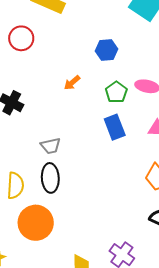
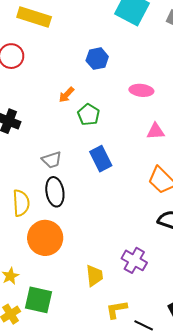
green pentagon: (116, 92) -> (89, 115), moved
blue rectangle: (115, 127) -> (101, 159), moved

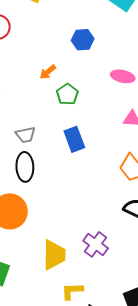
yellow trapezoid: (94, 276) -> (54, 255), size x1.4

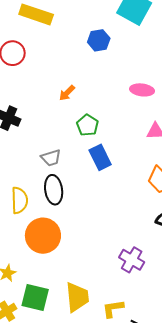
blue hexagon: (83, 40) -> (99, 40), moved
green pentagon: (67, 94) -> (88, 125), moved
yellow trapezoid: (54, 255) -> (77, 297), moved

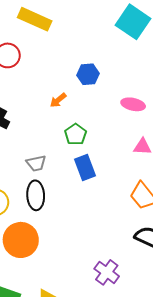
blue hexagon: (99, 40) -> (88, 74), moved

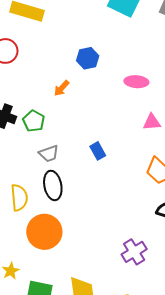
green pentagon: (75, 134) -> (34, 121), moved
blue rectangle: (85, 167) -> (98, 151), size x0.7
purple cross: (107, 272) -> (134, 252), turned 30

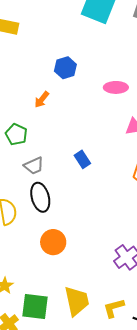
orange circle: (44, 232) -> (53, 242), moved, size x0.7

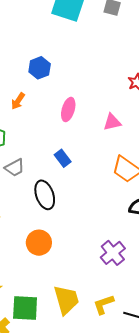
pink ellipse: (116, 87) -> (68, 109), moved, turned -70
black ellipse: (40, 197) -> (45, 195), moved

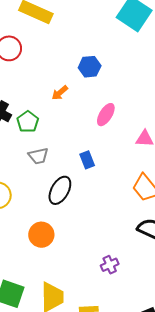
black ellipse: (45, 195) -> (60, 190), turned 32
purple cross: (113, 253) -> (110, 265), size x0.7

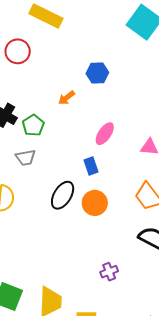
pink ellipse: (106, 115) -> (105, 134), moved
gray trapezoid: (38, 156) -> (26, 158), moved
orange circle: (41, 235) -> (95, 203), moved

